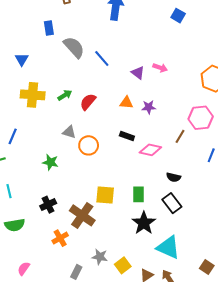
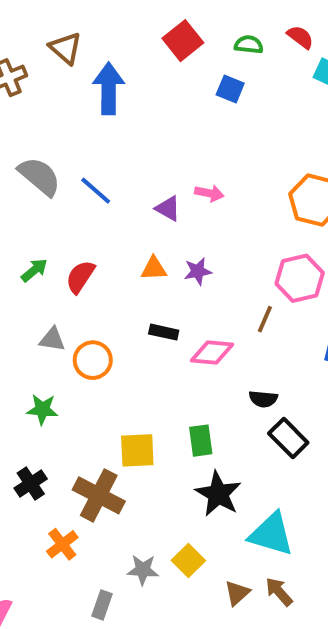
green star: (50, 162) -> (42, 409), moved
black rectangle: (172, 203) -> (288, 438), moved
yellow square: (123, 265) -> (188, 561), moved

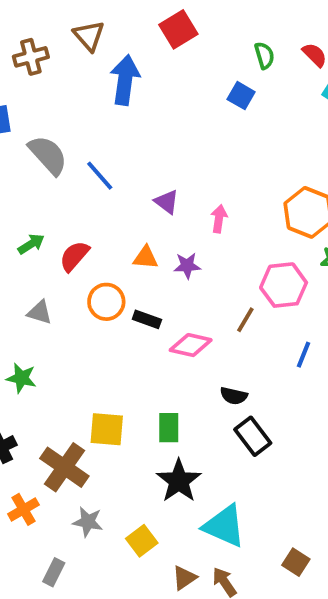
red square: (183, 41) -> (178, 29), moved
green semicircle: (249, 45) -> (264, 55), turned 60
pink arrow: (209, 193) -> (219, 219), moved, turned -100
orange circle: (93, 360) -> (106, 302), moved
gray star: (143, 570) -> (88, 522), moved

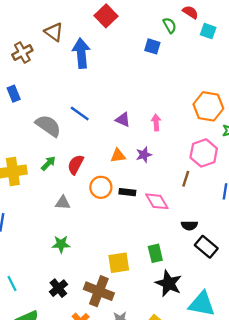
green semicircle: (264, 55) -> (170, 25), moved
gray semicircle: (48, 155) -> (48, 126), moved
pink diamond: (191, 345) -> (157, 201), turned 60

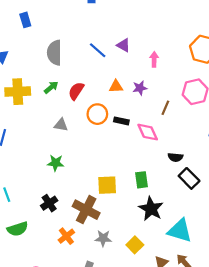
blue line: (80, 113) -> (98, 50), moved
purple triangle: (123, 120) -> (123, 45), moved
gray semicircle: (48, 126) -> (54, 53), turned -130
brown line: (186, 179) -> (165, 108), moved

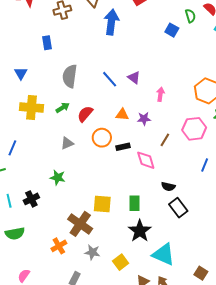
black rectangle: (121, 121) -> (123, 147), turned -32
gray triangle: (61, 125) -> (67, 143), turned -40
black cross: (49, 203) -> (31, 199), moved

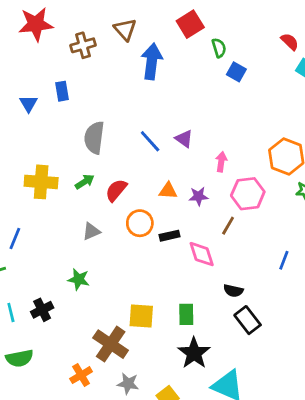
green semicircle: (190, 16) -> (219, 48), moved
blue triangle: (21, 73) -> (29, 104), moved
pink hexagon: (194, 129) -> (248, 194), moved

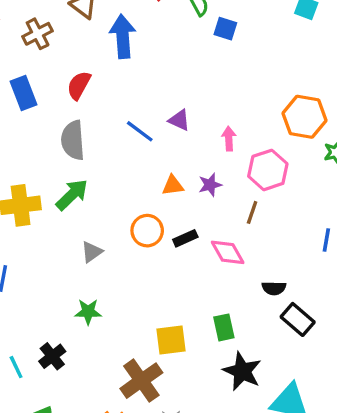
blue rectangle: (62, 91) -> (24, 93), size x1.4
green arrow: (85, 182) -> (72, 195), size x1.5
red semicircle: (116, 190) -> (79, 85), moved
brown cross: (111, 344) -> (141, 381), turned 32

